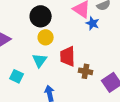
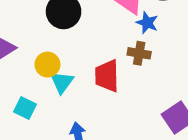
yellow circle: (46, 37) -> (47, 65), moved
brown cross: (86, 71) -> (139, 53), moved

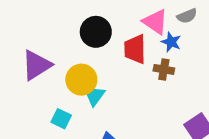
yellow circle: (47, 65) -> (81, 80), size x1.4
red trapezoid: (107, 76) -> (135, 49), moved

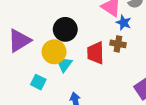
black circle: (96, 32) -> (65, 29), moved
red trapezoid: (135, 49) -> (96, 53), moved

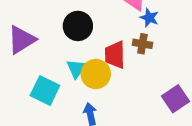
yellow circle: (54, 52) -> (96, 74), moved
cyan square: (38, 82) -> (45, 91), size x1.5

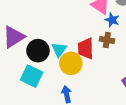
black circle: (78, 26) -> (38, 51), moved
cyan triangle: (77, 69) -> (59, 50), moved

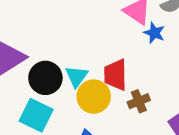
brown cross: (107, 40) -> (139, 101), moved, turned -32

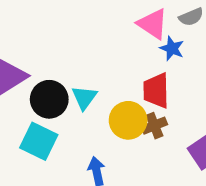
red trapezoid: (115, 75) -> (156, 91), moved
yellow circle: (94, 97) -> (128, 120), moved

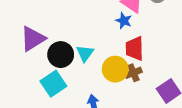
blue star: (172, 48) -> (124, 21), moved
cyan square: (39, 141) -> (53, 84), turned 30

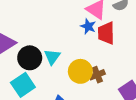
red trapezoid: (135, 48) -> (106, 33), moved

